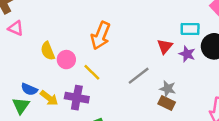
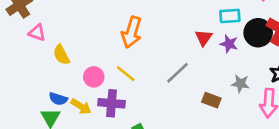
yellow semicircle: (48, 51) -> (61, 55), moved
pink circle: (66, 60) -> (94, 77), moved
gray star: (168, 89) -> (240, 84), moved

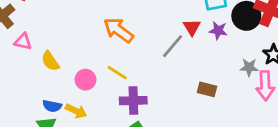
orange arrow: (132, 32) -> (118, 30), turned 116
gray line: (178, 73) -> (173, 46), moved
gray star: (240, 84) -> (249, 67), moved
purple cross: (112, 103) -> (133, 101), moved

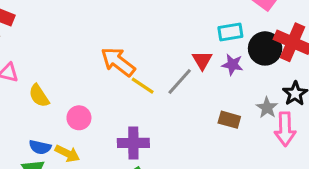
gray star: (249, 67) -> (267, 108), turned 30
yellow line: (117, 73) -> (143, 86), moved
brown rectangle: (207, 89) -> (229, 120), moved

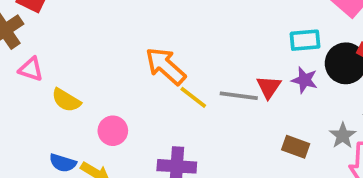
red triangle: (202, 60) -> (269, 87), moved
gray line: (180, 81) -> (239, 96), turned 52
yellow semicircle: (39, 96) -> (66, 100), turned -30

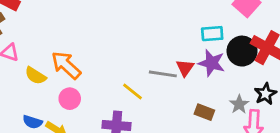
orange arrow: (166, 66) -> (66, 65), moved
purple star: (305, 80) -> (212, 63), size x1.4
yellow line: (193, 97) -> (132, 92), moved

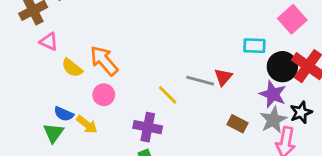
purple star: (212, 63) -> (273, 94), moved
gray star: (239, 104) -> (273, 120), size x1.4

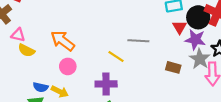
yellow semicircle: (72, 68) -> (26, 50), moved
red triangle: (223, 77) -> (180, 27), moved

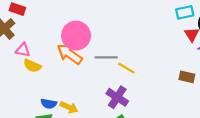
gray line: (138, 41) -> (106, 57), moved
pink circle: (68, 66) -> (76, 36), moved, size x1.6
purple cross: (106, 84) -> (117, 97), turned 36

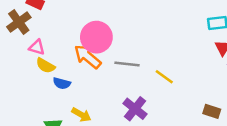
yellow line: (126, 68) -> (164, 77), moved
brown rectangle: (187, 77) -> (212, 111), moved
blue semicircle: (49, 104) -> (62, 83), moved

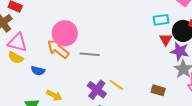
pink triangle: (37, 47) -> (17, 42), size x1.5
yellow semicircle: (46, 66) -> (16, 58), moved
yellow line: (164, 77) -> (116, 85), moved

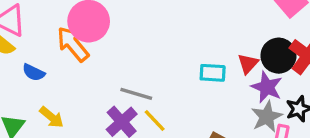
cyan rectangle: (161, 20) -> (213, 73), moved
gray line: (90, 54) -> (136, 94), moved

